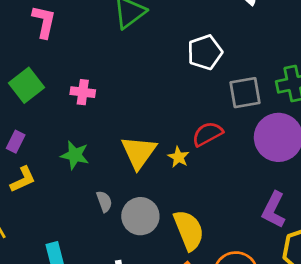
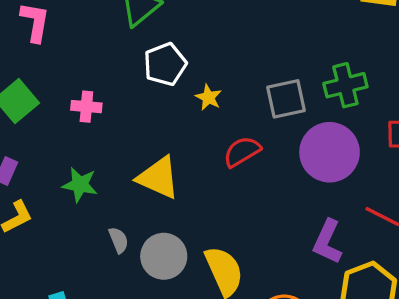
white pentagon: (205, 52) -> (165, 64), moved
yellow triangle: (139, 152) -> (158, 178), turned -39
yellow star: (179, 157) -> (208, 97), moved

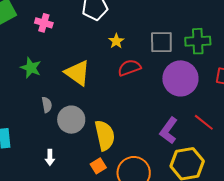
yellow star: (208, 97) -> (116, 41), moved

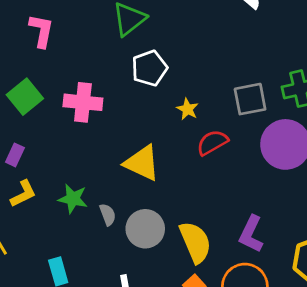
pink cross: (44, 23) -> (83, 102), size x1.5
green star: (31, 68) -> (73, 199), moved
purple L-shape: (169, 130) -> (251, 234), moved

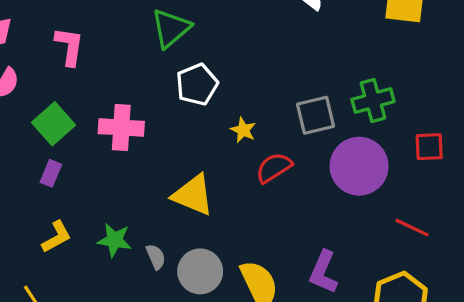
purple rectangle: (15, 155) -> (51, 173), moved

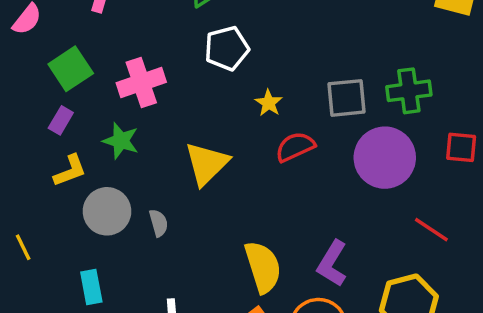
pink cross: (121, 128) -> (141, 83), turned -30
yellow triangle: (193, 195) -> (207, 164), turned 45
yellow L-shape: (57, 237) -> (70, 171), moved
green star: (114, 240) -> (121, 141), moved
gray circle: (200, 271) -> (107, 211), moved

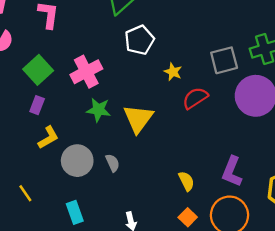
green star: (121, 141) -> (98, 110), moved
yellow semicircle: (263, 267) -> (186, 181), size x0.6

